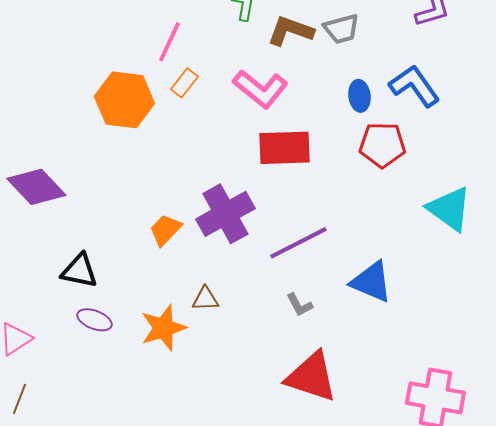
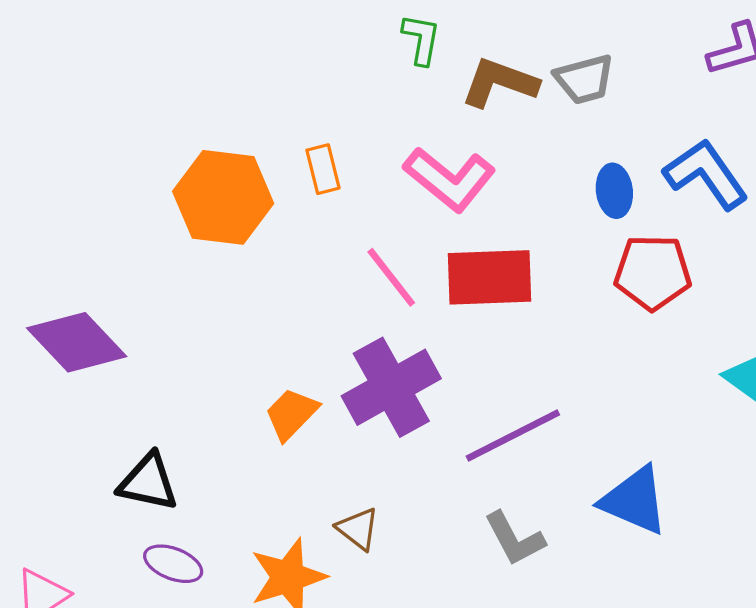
pink line: (169, 42) -> (391, 277), moved, turned -63
orange rectangle: (184, 83) -> (323, 169), turned -52
brown triangle: (205, 299) -> (358, 529), turned 40
gray L-shape: (299, 305) -> (514, 539), size x1.4

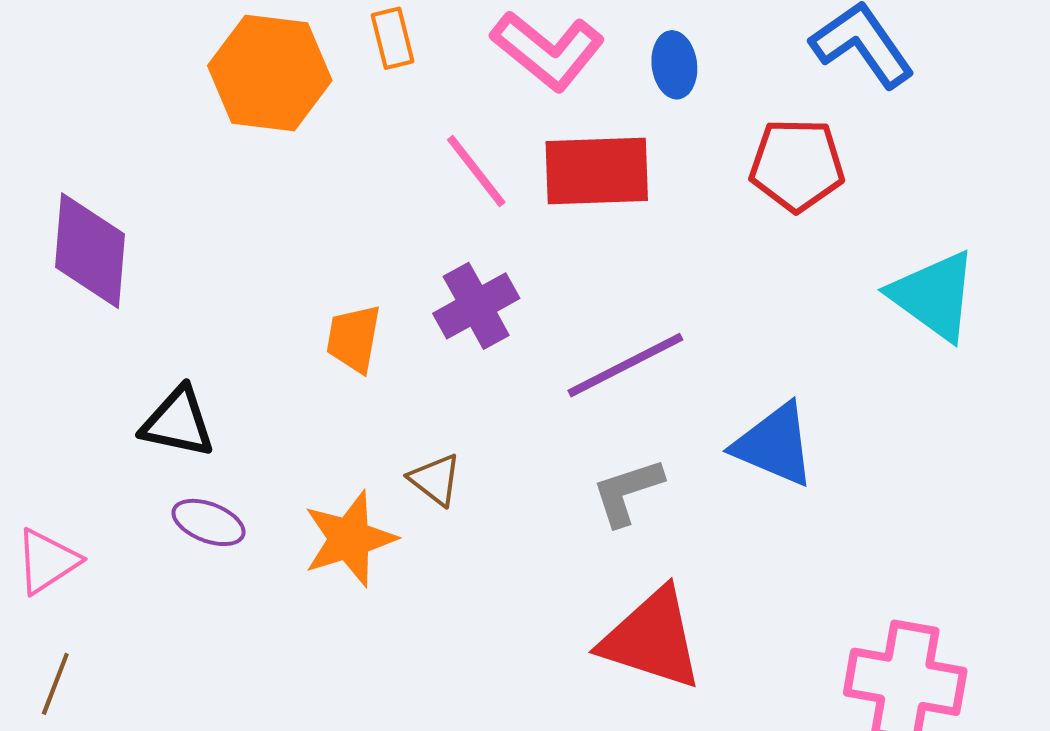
blue ellipse: (614, 191) -> (674, 65), moved
purple diamond: (77, 342) -> (90, 251), turned 48
purple cross: (391, 387) -> (476, 306), size x0.7
orange trapezoid: (291, 414) -> (354, 339), turned -34
gray L-shape: (514, 539) -> (627, 492), turned 100

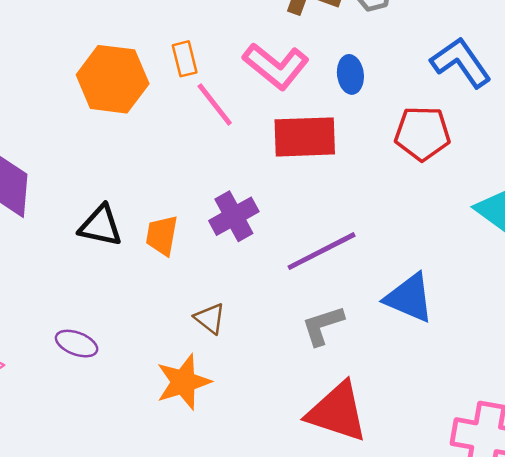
pink line: (476, 171) -> (215, 104), moved
black triangle: (178, 422) -> (101, 226), moved
orange star: (350, 539) -> (183, 382), moved

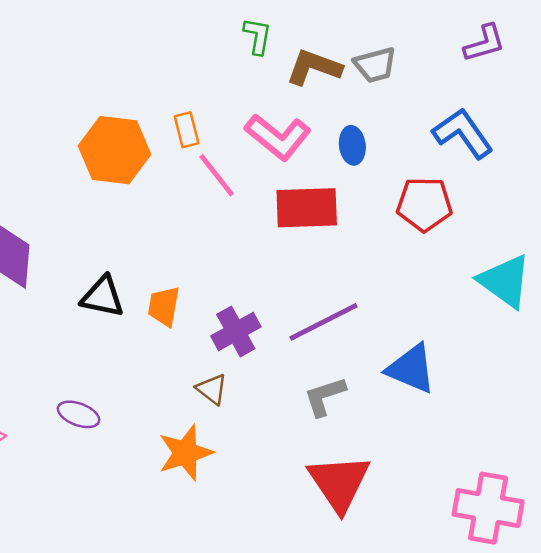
purple cross: (234, 216) -> (236, 331), moved
red triangle: (337, 412) -> (339, 483), turned 38

